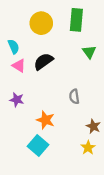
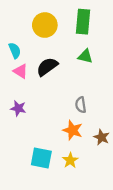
green triangle: (89, 52) -> (85, 56), moved, turned -40
orange star: (46, 120) -> (73, 130), moved
cyan square: (38, 145) -> (41, 158), turned -30
yellow star: (88, 148) -> (70, 160), moved

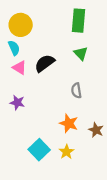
yellow circle: (45, 25) -> (21, 25), moved
green triangle: (85, 56) -> (81, 53), turned 32
gray semicircle: (81, 105) -> (76, 91), moved
cyan square: (41, 158) -> (39, 150), turned 35

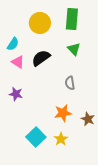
yellow circle: (21, 25) -> (40, 23), moved
cyan semicircle: (14, 48) -> (13, 44), turned 56
orange star: (69, 123) -> (63, 113), turned -30

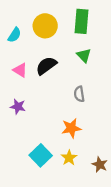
cyan semicircle: (13, 44) -> (14, 35), moved
brown star: (88, 119) -> (100, 165), moved

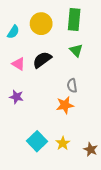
orange star: (71, 128) -> (65, 105), moved

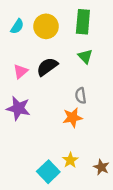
cyan semicircle: (13, 32) -> (17, 26), moved
pink triangle: (18, 64) -> (21, 71), turned 48
purple star: (16, 97) -> (18, 108), size x1.5
cyan square: (37, 141) -> (48, 172), moved

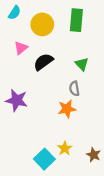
cyan semicircle: (17, 26) -> (15, 13), moved
green triangle: (85, 56) -> (82, 64), moved
pink triangle: (21, 71) -> (21, 48), moved

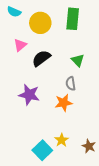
cyan semicircle: (15, 13) -> (14, 12), turned 80
purple star: (17, 100) -> (29, 95), moved

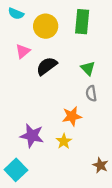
gray semicircle: (71, 84) -> (91, 93), moved
purple star: (29, 95) -> (32, 136), moved
yellow star: (62, 140) -> (64, 141), moved
cyan square: (42, 150) -> (16, 170), moved

